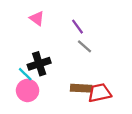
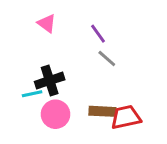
cyan line: (25, 74) -> (32, 94), turned -56
pink circle: (28, 90) -> (55, 114), moved

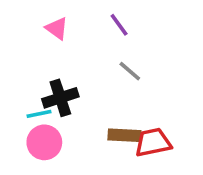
purple line: (98, 34) -> (119, 25), moved
pink circle: (55, 114) -> (44, 142), moved

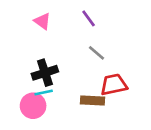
cyan line: (39, 114) -> (44, 93), moved
red trapezoid: (153, 142) -> (114, 85), moved

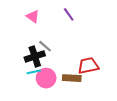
gray line: (97, 53) -> (45, 46), moved
pink circle: (33, 106) -> (46, 78), moved

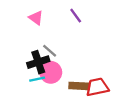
red trapezoid: (88, 66) -> (97, 87), moved
pink circle: (46, 78) -> (51, 72), moved

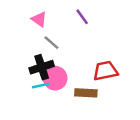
gray line: (50, 51) -> (51, 43), moved
red trapezoid: (97, 87) -> (105, 71), moved

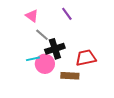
black cross: (42, 67) -> (55, 49), moved
cyan line: (40, 86) -> (33, 59), moved

